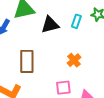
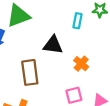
black triangle: (50, 25) -> (53, 45), moved, turned 30

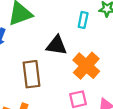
orange cross: (81, 64) -> (86, 66), size x1.6

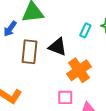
brown rectangle: (31, 74) -> (29, 52), moved

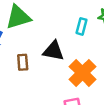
brown rectangle: (29, 52) -> (23, 62), size x0.6

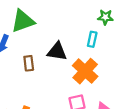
cyan rectangle: (82, 26) -> (92, 39), moved

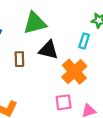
green triangle: (23, 21) -> (35, 23), moved

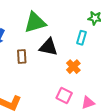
orange cross: (74, 72) -> (73, 67), size x0.6
pink square: (64, 102) -> (64, 96), turned 35

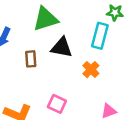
cyan rectangle: (81, 38) -> (100, 36), size x1.5
pink square: (64, 96) -> (57, 104), moved

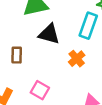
brown rectangle: (31, 59) -> (17, 55), moved

